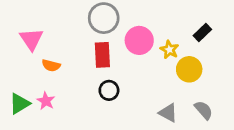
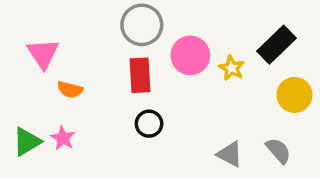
black rectangle: (202, 33) -> (277, 45), size x1.5
yellow circle: (189, 69) -> (294, 95), moved

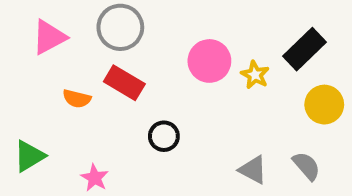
gray circle: (142, 25) -> (120, 27), moved
pink triangle: (43, 54) -> (49, 37), moved, turned 36
red rectangle: (140, 75) -> (124, 83), moved, turned -56
pink star: (63, 138) -> (95, 178), moved

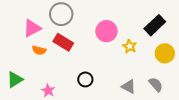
pink triangle: (49, 37) -> (32, 28), moved
yellow star: (255, 75) -> (130, 46), moved
black circle: (164, 136) -> (85, 79), moved

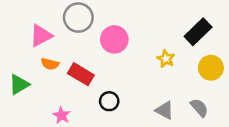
pink circle: (106, 31) -> (114, 39), moved
red rectangle: (63, 42) -> (81, 74), moved
green triangle: (15, 79) -> (19, 84), moved

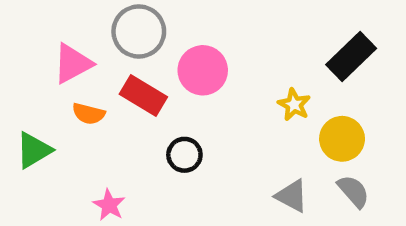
yellow circle: (211, 68) -> (342, 139), moved
red rectangle: (81, 74) -> (143, 95), moved
black circle: (109, 101) -> (184, 155), moved

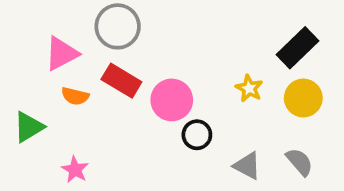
pink circle: (203, 70) -> (172, 100), moved
yellow circle: (342, 139) -> (303, 98), moved
black circle: (184, 155) -> (197, 135), moved
pink star: (109, 205) -> (75, 170), moved

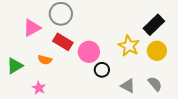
yellow star: (249, 88) -> (129, 46), size x1.5
orange semicircle: (75, 96) -> (45, 60), moved

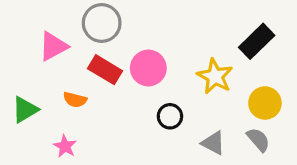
yellow circle: (157, 51) -> (265, 103), moved
pink circle: (89, 52) -> (148, 68), moved

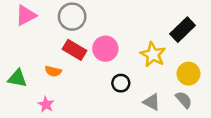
pink triangle: (53, 46) -> (26, 15), moved
green triangle: (25, 110) -> (17, 78), turned 42

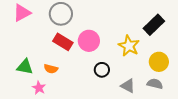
orange semicircle: (53, 71) -> (51, 69), moved
green triangle: (17, 78) -> (25, 67), moved
gray semicircle: (184, 100) -> (155, 84), turned -35

